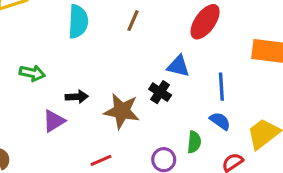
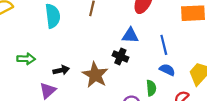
brown star: (122, 111) -> (95, 75), turned 30

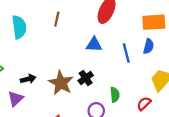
black cross: (120, 56) -> (86, 78), moved, turned 32
blue semicircle: (167, 70) -> (149, 46), moved, turned 80

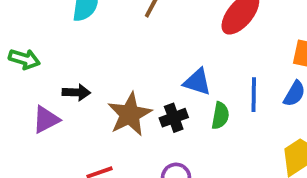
blue triangle: (94, 45) -> (197, 82), moved
green semicircle: (115, 95) -> (220, 116), moved

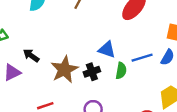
black arrow: (76, 92) -> (31, 56), turned -147
blue line: (254, 95) -> (142, 58), turned 72

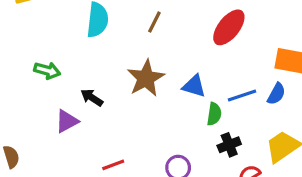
brown star: (64, 69) -> (146, 78), moved
black cross: (92, 72) -> (229, 145), moved

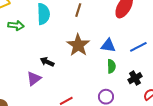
green arrow: (47, 71) -> (16, 25), moved
green semicircle: (214, 114) -> (111, 66), moved

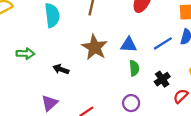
green arrow: (16, 25) -> (25, 54), moved
purple triangle: (34, 79) -> (50, 103), moved

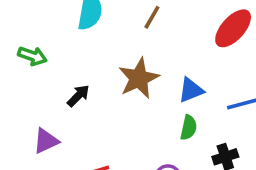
blue triangle: (129, 45) -> (191, 90), turned -42
black arrow: (61, 69) -> (78, 96), turned 98

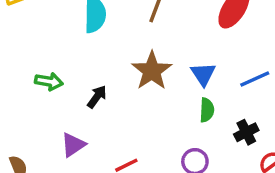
green arrow: (32, 56) -> (49, 81), moved
blue triangle: (191, 90) -> (203, 74), turned -32

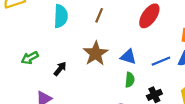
blue triangle: (203, 74) -> (128, 57), turned -42
green arrow: (49, 81) -> (30, 58), turned 140

